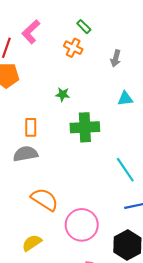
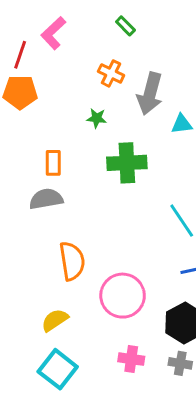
orange cross: (73, 48) -> (111, 73), moved
gray arrow: (116, 58) -> (150, 94), moved, size x1.8
orange semicircle: (45, 199) -> (72, 261), turned 48

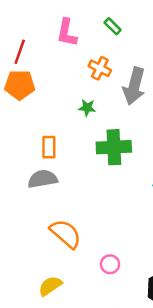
pink L-shape: (53, 33) -> (67, 33), moved, turned -36
orange semicircle: (72, 261) -> (65, 234), turned -40
pink circle: (123, 296) -> (110, 264), size x0.5

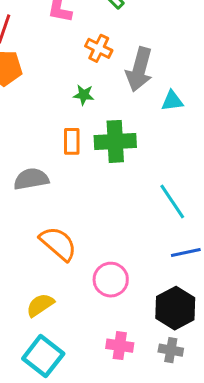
orange rectangle: (49, 147) -> (72, 141), moved
pink circle: (110, 264) -> (111, 280), size x1.5

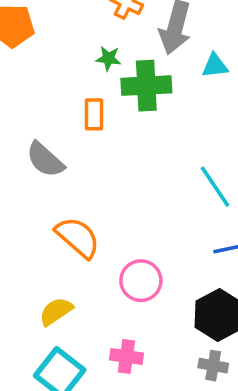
green cross: (115, 141) -> (146, 86), moved
gray semicircle: (31, 179) -> (45, 160), turned -128
pink cross: (120, 346) -> (126, 357), moved

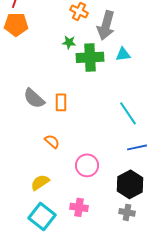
cyan triangle: (215, 66) -> (123, 54), moved
orange rectangle: (94, 114) -> (61, 102), moved
orange semicircle: (78, 237) -> (52, 141), size x0.6

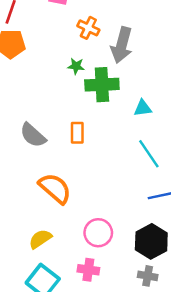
cyan triangle: (123, 54) -> (143, 108), moved
orange rectangle: (61, 102) -> (77, 133), moved
orange semicircle: (52, 141) -> (55, 188), size x1.8
pink circle: (87, 165) -> (98, 233), moved

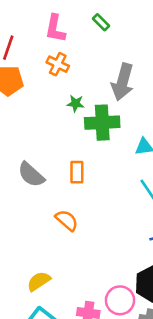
orange cross: (88, 28) -> (58, 64), moved
orange semicircle: (55, 188) -> (67, 220), moved, size x0.7
pink circle: (98, 233) -> (120, 300), moved

